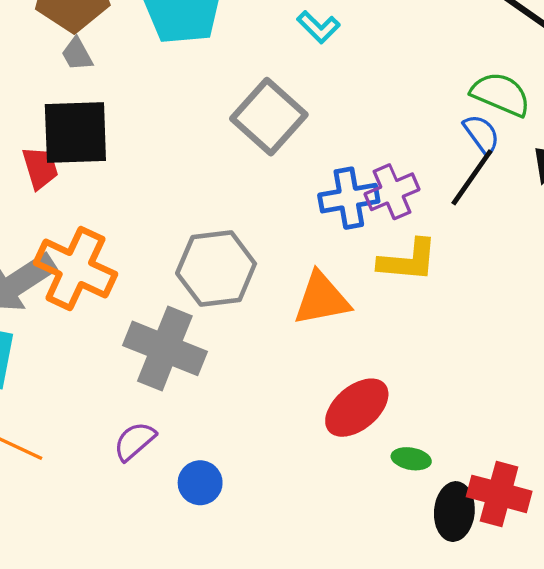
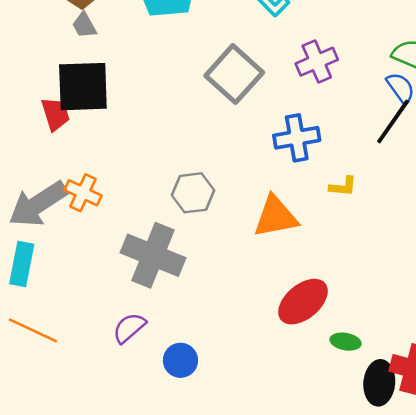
purple cross: (392, 192) -> (317, 62), moved
yellow L-shape: (408, 261) -> (343, 187), size x0.6
orange cross: (75, 268) -> (83, 193), size x0.6
gray hexagon: (216, 268) -> (193, 193), size x0.7

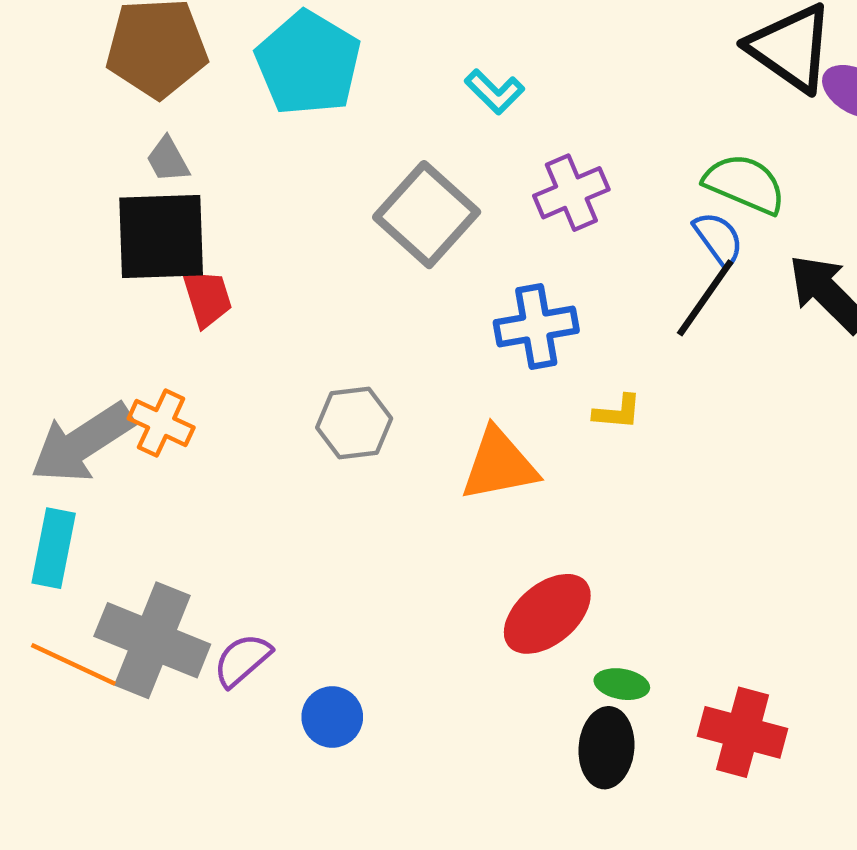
gray trapezoid: (84, 25) -> (168, 160), moved
red trapezoid: (55, 114) -> (207, 298), moved
gray cross: (153, 255) -> (152, 640), moved
black ellipse: (379, 383) -> (606, 748), moved

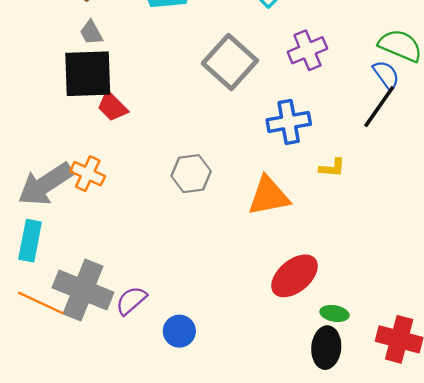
red trapezoid: (207, 298) -> (112, 107), turned 152

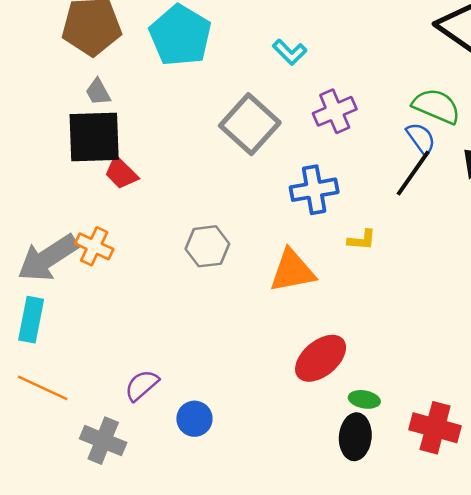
gray cross: (83, 290) -> (103, 441), moved, size x0.7

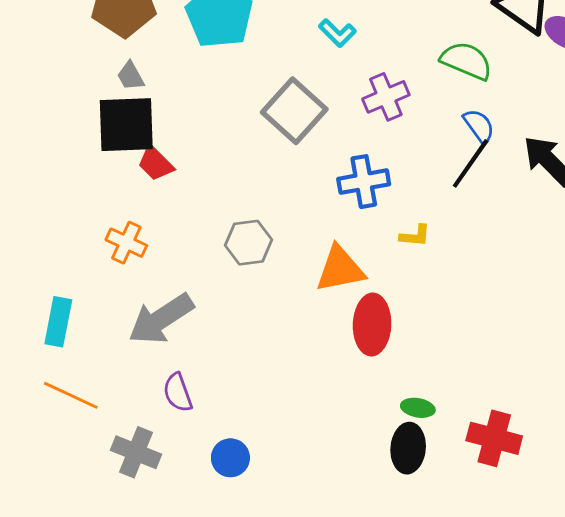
green semicircle: (436, 106) -> (466, 61), moved
gray arrow: (48, 258) -> (161, 319), moved
red ellipse: (321, 358) -> (372, 325), moved, turned -48
purple semicircle: (142, 385) -> (178, 393), turned -69
blue circle: (194, 419) -> (230, 458), moved

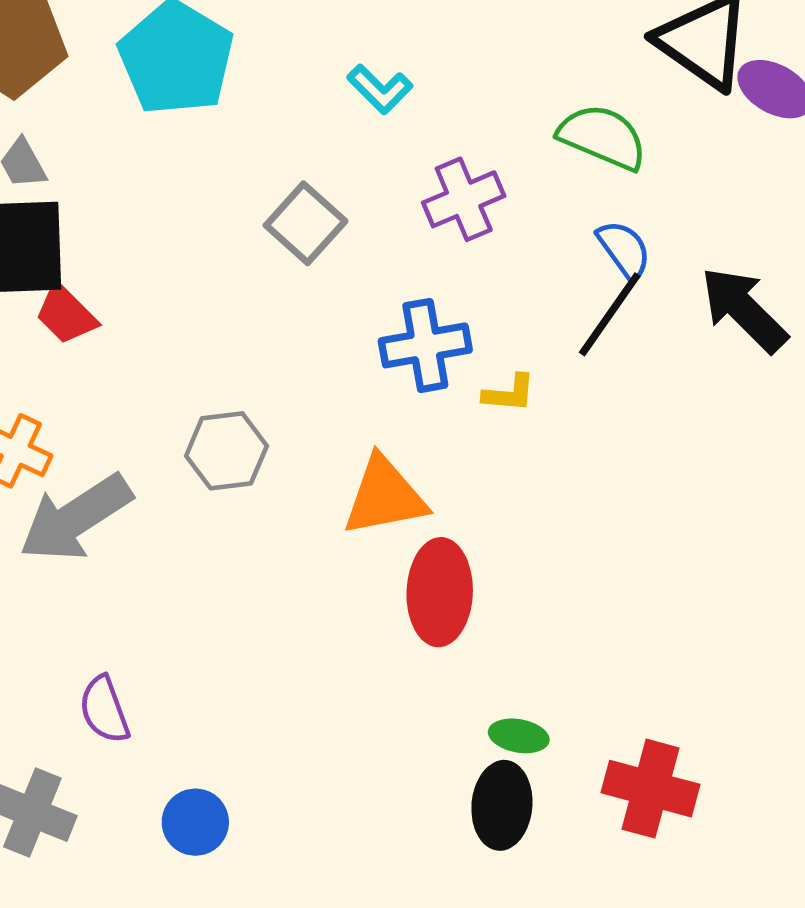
gray square: (294, 111) -> (306, 223), size x0.7
yellow L-shape: (415, 236) -> (509, 393), moved
gray arrow: (161, 319) -> (76, 518), moved

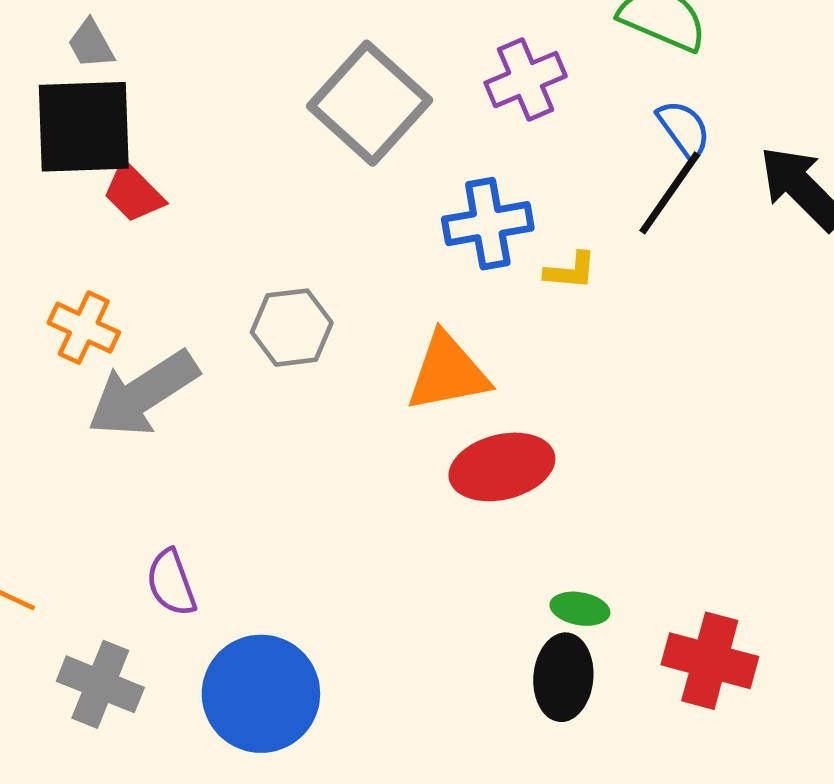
gray square: (306, 223) -> (370, 103), size x1.5
red ellipse: (440, 592) -> (502, 467), turned 74
blue circle: (195, 822) -> (261, 694), size x1.8

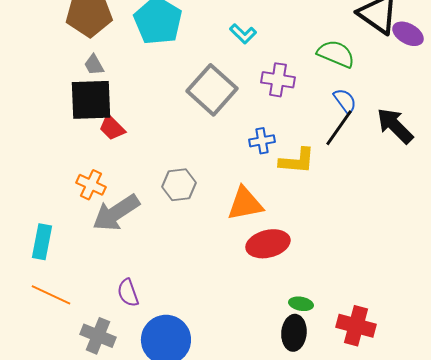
purple cross: (526, 80) -> (278, 80), turned 32
blue cross: (488, 224) -> (262, 141), size x0.7
yellow L-shape: (570, 271) -> (297, 161), size x1.6

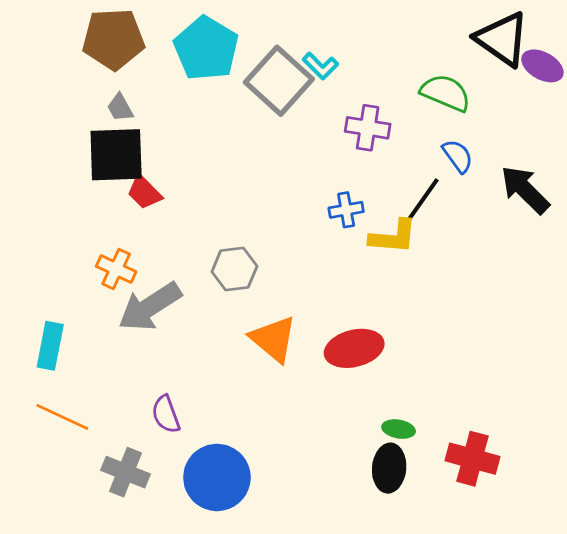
gray square: (212, 90) -> (279, 81), moved
black line: (339, 128) -> (421, 202), moved
orange triangle: (245, 204) -> (273, 339), moved, turned 51

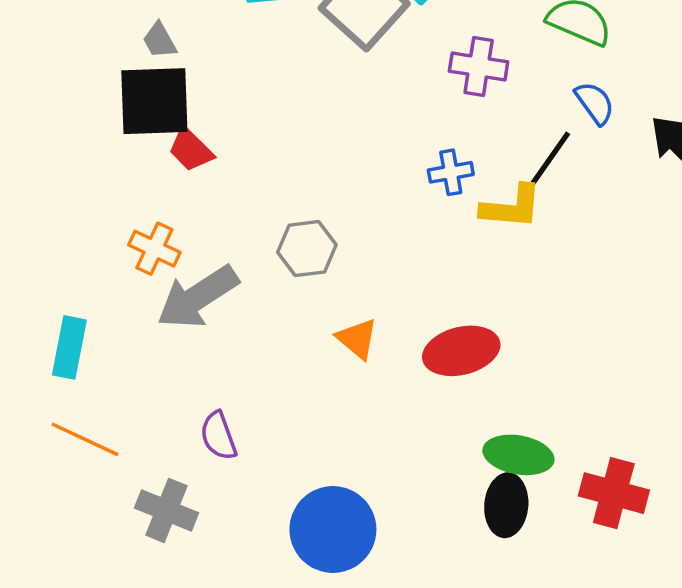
orange triangle: (273, 339) -> (357, 339), size x0.7
green ellipse: (399, 429) -> (518, 455), size x1.6
blue circle: (217, 477) -> (333, 529), moved

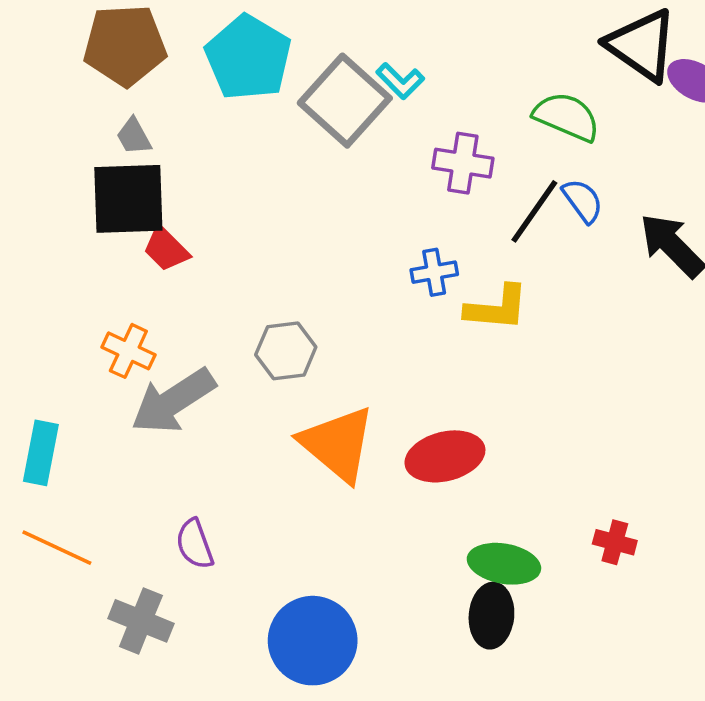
black line: (548, 162) -> (534, 211), moved
orange triangle: (357, 339) -> (338, 444), size x1.8
red cross: (614, 493) -> (615, 542), moved, size x0.6

